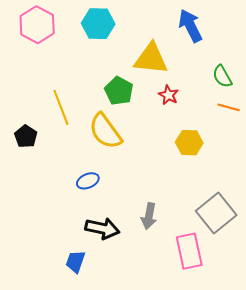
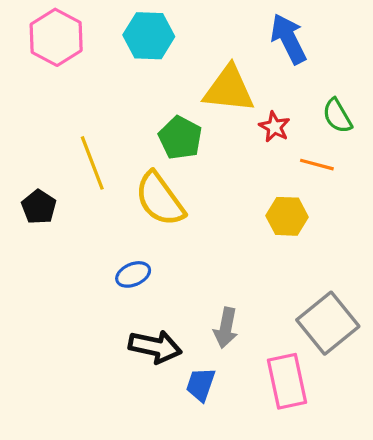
red star: (169, 95) -> (274, 127), moved
orange line: (229, 107) -> (317, 165), moved
blue trapezoid: (75, 262) -> (201, 384), moved

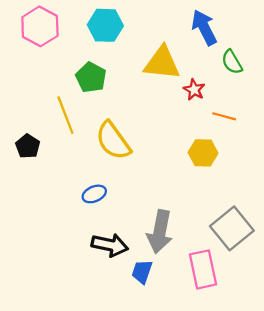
green semicircle: (337, 116) -> (232, 62), moved
green pentagon: (180, 138) -> (91, 77), moved
gray arrow: (226, 328) -> (160, 232), size x1.5

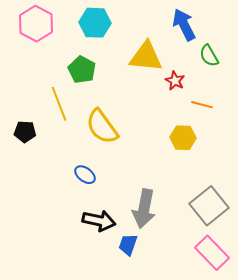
black pentagon: (28, 146) -> (25, 132), turned -30
blue ellipse: (94, 194) -> (85, 175), turned 60
pink rectangle: (203, 269) -> (212, 253), moved, turned -32

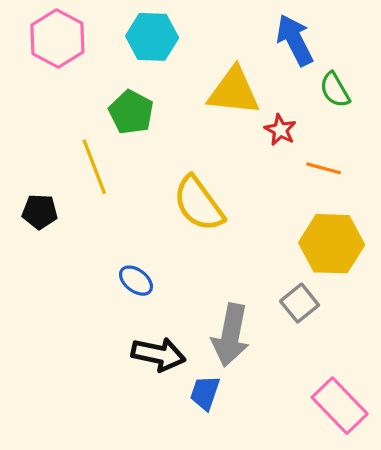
yellow semicircle: (102, 127) -> (199, 204), moved
yellow hexagon: (183, 138) -> (332, 244), moved, size x1.5
gray square: (209, 206) -> (300, 303), moved, size x0.6

